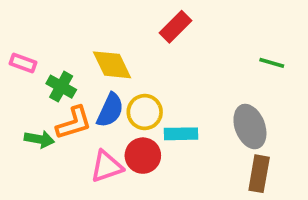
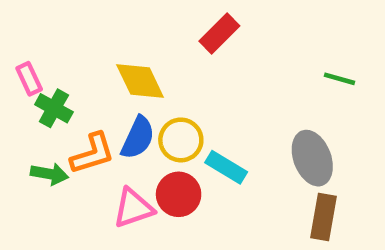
pink rectangle: (23, 63) -> (29, 79), turned 45
green cross: (61, 87) -> (54, 108), moved
cyan rectangle: (181, 134) -> (226, 167), turned 32

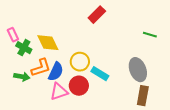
yellow diamond: (140, 81) -> (48, 43), moved
blue semicircle: (138, 138) -> (56, 72), moved

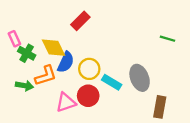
red rectangle: (97, 15) -> (80, 21), moved
gray ellipse: (138, 70) -> (140, 78), moved
blue semicircle: (56, 72) -> (66, 62), moved

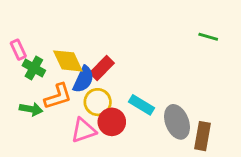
red rectangle: (80, 21) -> (102, 68), moved
green line: (168, 39) -> (208, 37), moved
yellow circle: (89, 69) -> (98, 102), moved
gray ellipse: (140, 78) -> (177, 122), moved

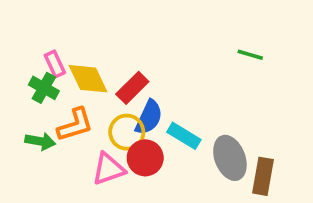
green line: (208, 37) -> (250, 55), moved
pink rectangle: (18, 50) -> (55, 64), moved
blue semicircle: (83, 79) -> (149, 117), moved

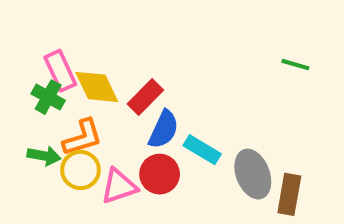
green line: (250, 55) -> (295, 65), moved
pink rectangle: (55, 64) -> (60, 71), size x1.4
yellow circle: (127, 132) -> (81, 170), moved

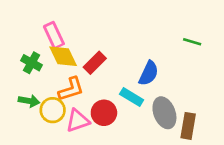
pink rectangle: (60, 71) -> (54, 35), moved
blue semicircle: (164, 129) -> (149, 73), moved
orange L-shape: (83, 138) -> (71, 89), moved

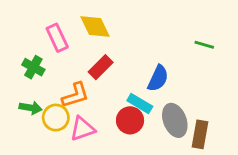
yellow diamond: (63, 56) -> (95, 27), moved
red circle: (104, 113) -> (130, 120), moved

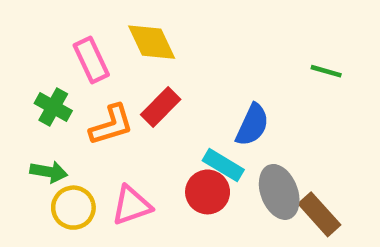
orange L-shape: (75, 95) -> (111, 125), moved
yellow circle: (56, 118) -> (73, 208), moved
brown rectangle: (200, 134) -> (319, 214), turned -52

